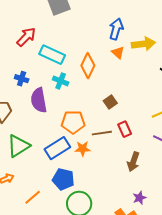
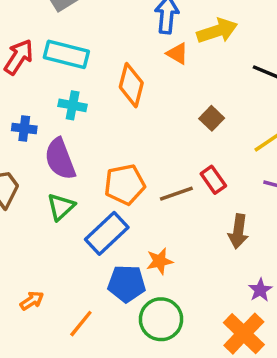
cyan rectangle: (52, 55) -> (66, 54), moved
cyan cross: (61, 81) -> (73, 105), moved
brown square: (110, 102) -> (212, 118), moved
green triangle: (18, 146) -> (61, 207), moved, size x0.7
orange star: (83, 149) -> (160, 261), moved

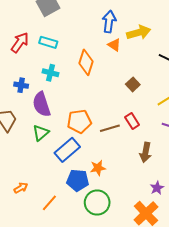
cyan rectangle: (66, 54) -> (48, 42), size x0.7

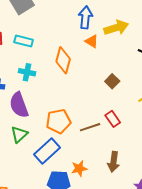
brown arrow: (146, 152) -> (113, 162), moved

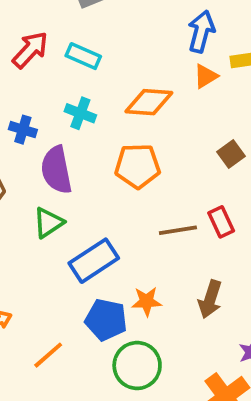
orange triangle: (92, 41) -> (206, 76), turned 48
orange diamond: (63, 60) -> (149, 102), turned 70
orange pentagon: (58, 121) -> (137, 166), moved

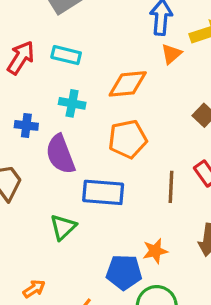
green triangle: (48, 223) -> (63, 227), moved
brown line: (178, 230) -> (171, 187), turned -68
blue rectangle: (94, 261) -> (103, 192), moved, turned 48

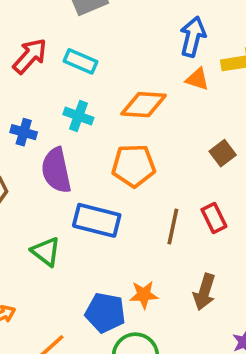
orange triangle: (171, 54) -> (197, 79), turned 50
green triangle: (63, 227) -> (46, 252), turned -48

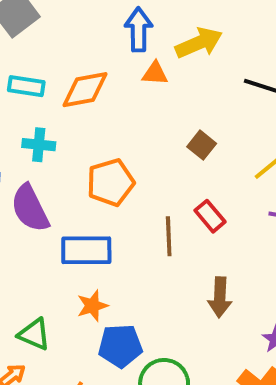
orange diamond: (144, 105) -> (85, 90), moved
green triangle: (46, 252) -> (34, 334), moved
orange star: (144, 295) -> (92, 306), moved

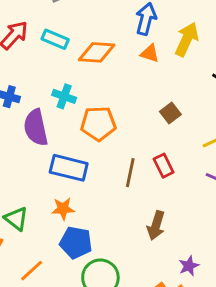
yellow arrow: (199, 43) -> (187, 39), turned -56
cyan cross: (39, 145) -> (64, 96), moved

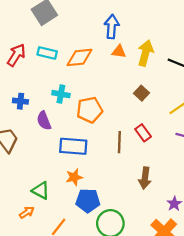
yellow arrow: (187, 39) -> (145, 53), moved
purple semicircle: (36, 128) -> (44, 121), size x0.7

